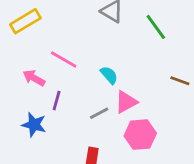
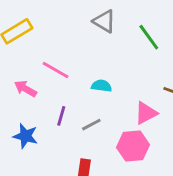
cyan semicircle: (109, 75) -> (101, 86), turned -42
purple line: (57, 101) -> (61, 116), moved
pink triangle: (126, 102) -> (146, 113), moved

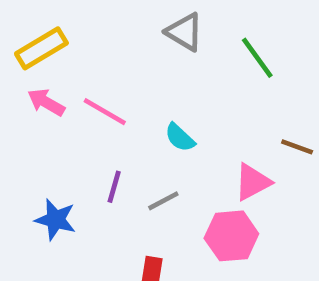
cyan semicircle: (101, 86) -> (180, 137), turned -144
pink arrow: (25, 89) -> (46, 102), moved

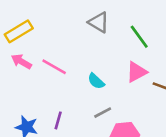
pink triangle: (253, 182) -> (137, 72), moved
purple line: (114, 187) -> (58, 120), moved
gray line: (163, 201) -> (103, 113), moved

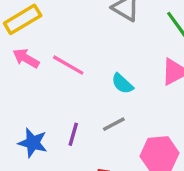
gray line: (103, 113) -> (114, 124), moved

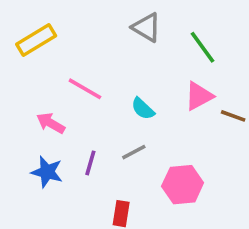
pink arrow: (26, 58) -> (51, 123), moved

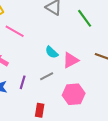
pink line: (85, 89) -> (15, 31), moved
pink triangle: (199, 96) -> (71, 60), moved

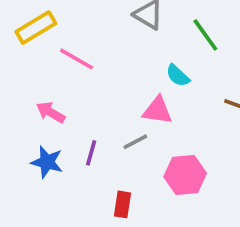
cyan semicircle: (52, 52) -> (178, 75), moved
pink triangle: (71, 60) -> (157, 110), moved, turned 36

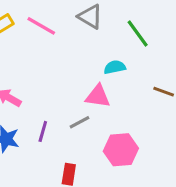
pink line: (76, 59) -> (41, 26), moved
cyan semicircle: (178, 75) -> (115, 67), turned 125

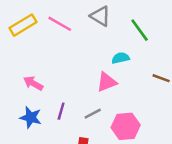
pink triangle: (98, 96) -> (107, 82), turned -30
gray line: (79, 122) -> (93, 114), moved

